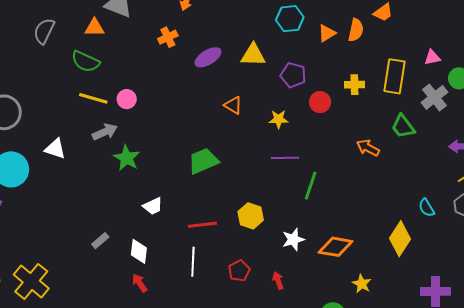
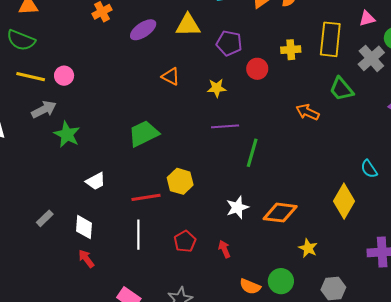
yellow hexagon: (251, 216) -> (180, 181), moved

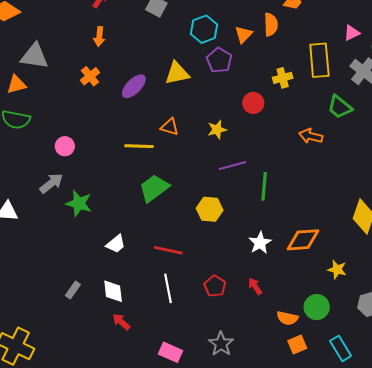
purple pentagon: (229, 43) -> (219, 60), moved, turned 30
yellow line: (31, 77) -> (139, 146), moved
yellow hexagon: (180, 181) -> (210, 209), moved
red line: (146, 197) -> (168, 250), turned 32

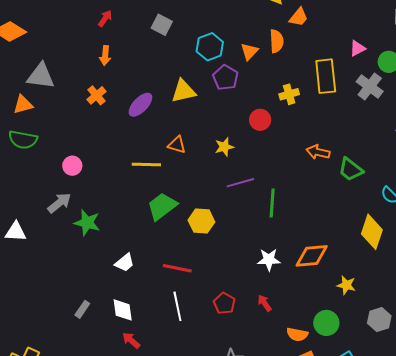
green trapezoid: (340, 107) -> (351, 169), moved
yellow hexagon: (210, 209) -> (201, 221), moved
white star: (260, 243) -> (269, 260), turned 30

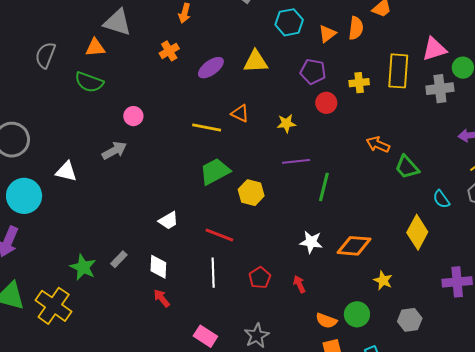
pink triangle: (357, 48) -> (434, 49), size x1.5
purple pentagon: (225, 78) -> (313, 72), moved, turned -30
gray cross: (370, 87) -> (440, 89), turned 36
green star: (87, 223) -> (83, 267), moved

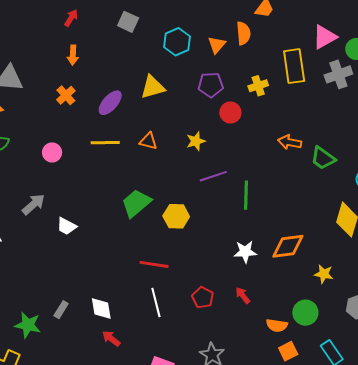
pink circle: (133, 116) -> (52, 152), moved
yellow line: (207, 127) -> (105, 143), moved
white trapezoid: (168, 221) -> (67, 226), moved, turned 70

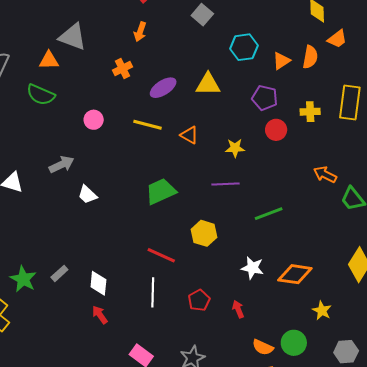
purple line: (213, 176) -> (226, 184), moved
green line: (246, 195) -> (269, 214), turned 52
yellow hexagon: (176, 216) -> (204, 233), moved

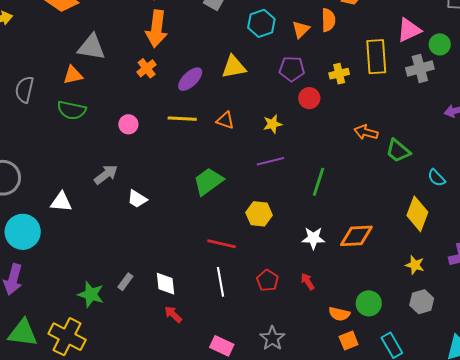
orange arrow: (140, 32) -> (157, 29), size x1.8
green line: (269, 214) -> (319, 182), turned -40
yellow star: (322, 311) -> (415, 265), moved

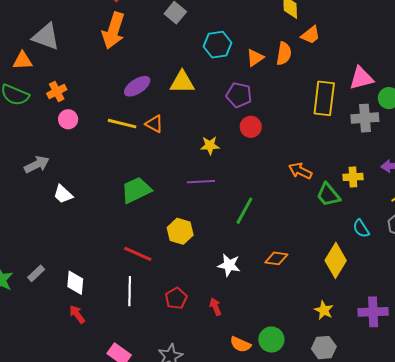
orange cross: (147, 68) -> (57, 92), moved
yellow cross: (339, 74) -> (353, 177), moved
orange triangle: (225, 120) -> (154, 124), moved
orange diamond: (356, 236) -> (276, 258), moved, size x0.7

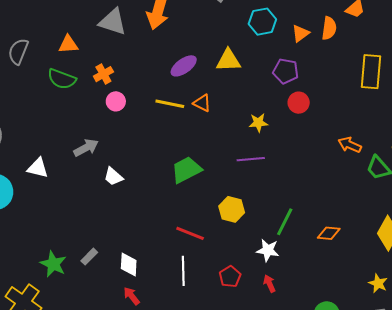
gray triangle: (46, 37) -> (113, 22), moved
green line: (244, 211) -> (285, 222), moved
white star: (229, 265) -> (268, 250), moved

